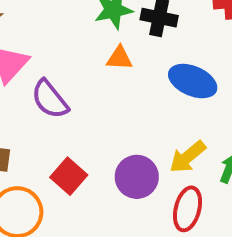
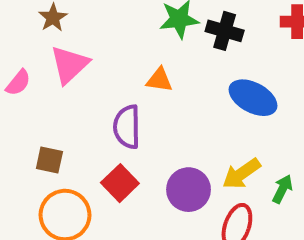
orange triangle: (120, 58) -> (159, 80), moved
purple semicircle: (50, 99) -> (127, 127), moved, turned 33

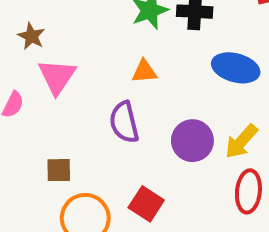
red square: (120, 183) -> (146, 204), moved
purple circle: (189, 190) -> (192, 141), moved

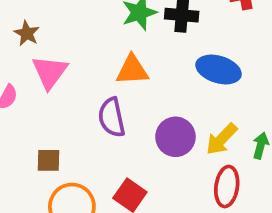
orange triangle: (144, 71) -> (132, 70), size x1.4

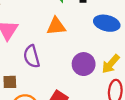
purple semicircle: (112, 117) -> (32, 56), moved

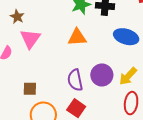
purple semicircle: (32, 56) -> (75, 80), moved

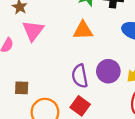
brown square: (30, 89) -> (22, 88), moved

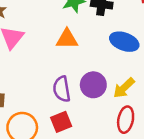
red square: (80, 106) -> (61, 122), turned 30

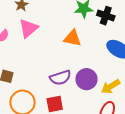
purple semicircle: (62, 89) -> (60, 78), turned -110

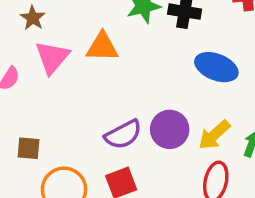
orange triangle: (72, 38) -> (102, 47), moved

